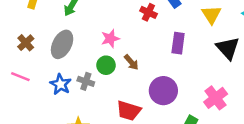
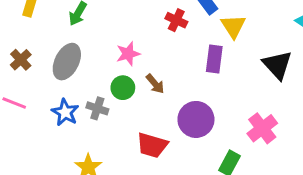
yellow triangle: (211, 15) -> (233, 26), moved

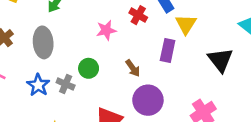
pink star: (128, 54) -> (106, 30), moved
gray ellipse: (67, 62) -> (43, 42), turned -36
brown arrow: (155, 84) -> (133, 68), moved

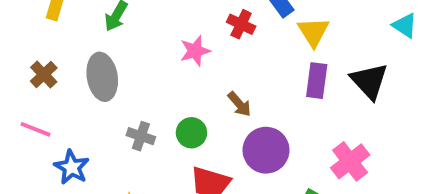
purple rectangle: (168, 50) -> (317, 81), moved
green circle: (89, 68) -> (191, 133), moved
blue star: (38, 85) -> (72, 167), moved

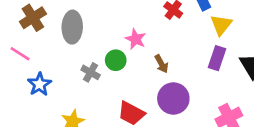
pink star: (195, 51) -> (136, 39), moved, turned 30
brown cross: (44, 75) -> (33, 18), size x1.4
green circle: (191, 133) -> (116, 60), moved

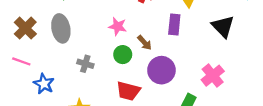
purple rectangle: (217, 58) -> (174, 24), moved
green circle: (116, 60) -> (123, 55), moved

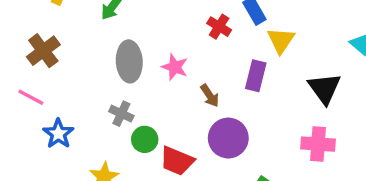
gray ellipse: (61, 28) -> (129, 61), moved
green circle: (123, 55) -> (145, 139), moved
pink cross: (213, 76) -> (318, 144), moved, turned 35

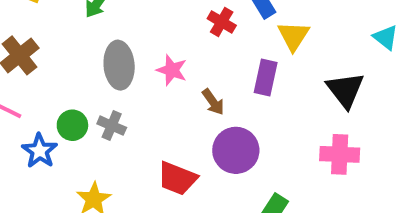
green circle: (145, 139) -> (72, 125), moved

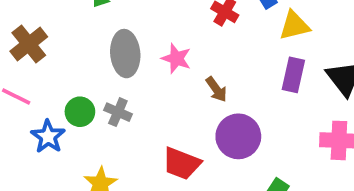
yellow triangle: (293, 36) -> (294, 26), turned 44
purple rectangle: (266, 77) -> (293, 75), moved

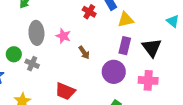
green circle: (80, 112) -> (14, 54), moved
purple circle: (238, 136) -> (114, 72), moved

